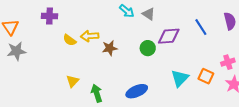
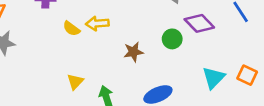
purple diamond: (169, 36) -> (199, 23), turned 50
brown star: (110, 48) -> (133, 52), moved

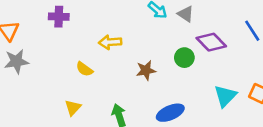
yellow semicircle: (71, 29) -> (84, 69), moved
yellow triangle: (75, 82) -> (73, 108), moved

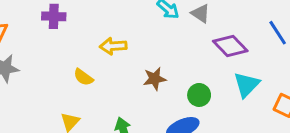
green circle: (184, 58) -> (199, 95), moved
cyan triangle: (225, 96) -> (247, 85), moved

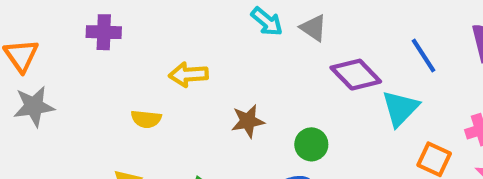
yellow semicircle: (83, 77) -> (146, 119), turned -30
cyan triangle: (247, 85) -> (400, 108), moved

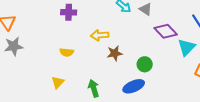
purple cross: (104, 32) -> (69, 12), moved
yellow arrow: (188, 75) -> (100, 35), moved

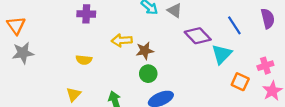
brown star: (115, 53) -> (145, 51), moved
green circle: (145, 64) -> (148, 74), moved

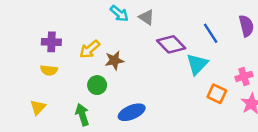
purple cross: (86, 14) -> (51, 42), moved
yellow arrow: (122, 40) -> (90, 49), turned -36
green circle: (148, 74) -> (97, 85), moved

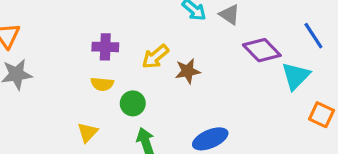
green circle: (97, 85) -> (133, 103), moved

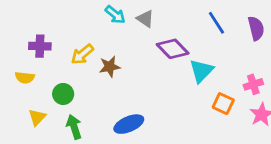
blue line: (313, 36) -> (216, 23), moved
yellow semicircle: (102, 84) -> (25, 78), moved
yellow triangle: (88, 132) -> (37, 117), moved

